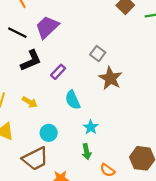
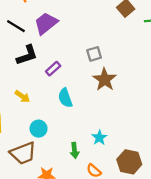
gray square: (98, 54) -> (94, 54), turned 32
cyan star: (91, 127) -> (99, 138), moved

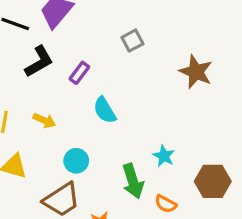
brown star: (105, 80) -> (196, 72), moved
green arrow: (75, 150) -> (133, 181), size x1.5

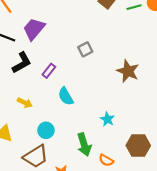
cyan star: (164, 156) -> (107, 119), moved

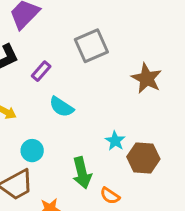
gray square: (85, 49) -> (91, 46), size x1.6
cyan semicircle: (66, 96) -> (61, 107), turned -30
brown hexagon: (138, 146) -> (143, 158), moved

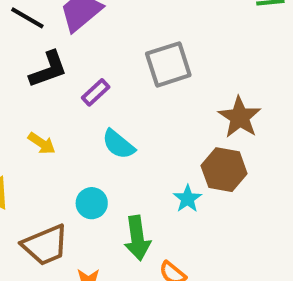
cyan circle: (32, 151) -> (92, 203), moved
brown hexagon: (143, 158) -> (224, 170), moved

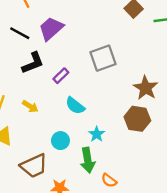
cyan star: (187, 199) -> (97, 134), moved

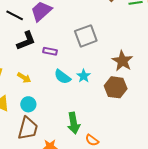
purple rectangle: (61, 76) -> (50, 51), turned 56
cyan star: (97, 134) -> (84, 76), moved
cyan circle: (60, 141) -> (28, 104), moved
brown trapezoid: (34, 166) -> (28, 128), turned -50

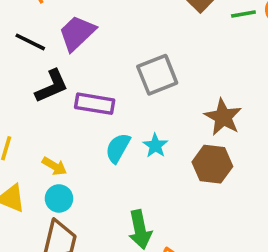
purple rectangle: (50, 51) -> (95, 104), size x1.5
cyan semicircle: (62, 77) -> (118, 148), turned 84
yellow arrow: (24, 78) -> (54, 166), moved

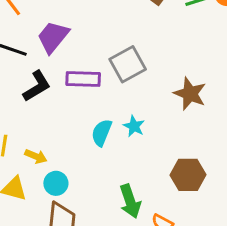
purple rectangle: (95, 104) -> (83, 79), moved
brown hexagon: (212, 164) -> (188, 175), moved
yellow arrow: (54, 166) -> (36, 156), moved

